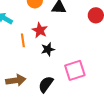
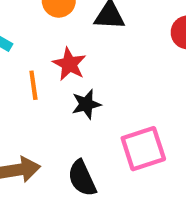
black semicircle: (46, 84) -> (82, 178), turned -60

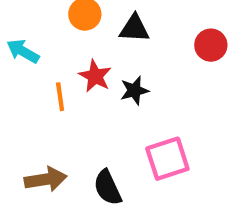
black star: (86, 104) -> (134, 91), moved

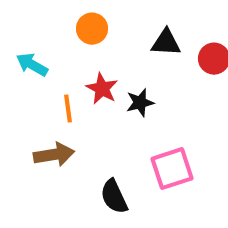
black triangle: (134, 29) -> (166, 43), moved
brown arrow: (46, 179) -> (54, 155), moved

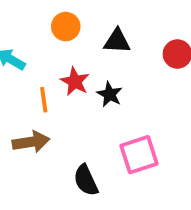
black triangle: (166, 43) -> (117, 41), moved
black star: (140, 103) -> (110, 94), turned -30

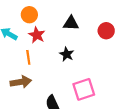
orange circle: (66, 27) -> (29, 15), moved
red star: (75, 81) -> (37, 35), moved

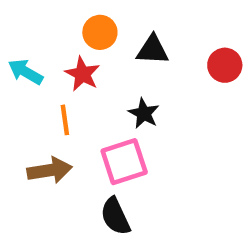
orange circle: (29, 15) -> (100, 32), moved
pink square: (84, 89) -> (124, 162), moved

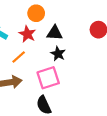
black triangle: (153, 50) -> (55, 33), moved
orange line: (65, 120) -> (19, 57), turned 56

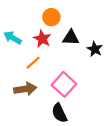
black star: (58, 54) -> (95, 49), moved
pink square: (48, 78) -> (64, 84), turned -30

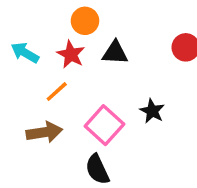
black star: (95, 49) -> (152, 111), moved

